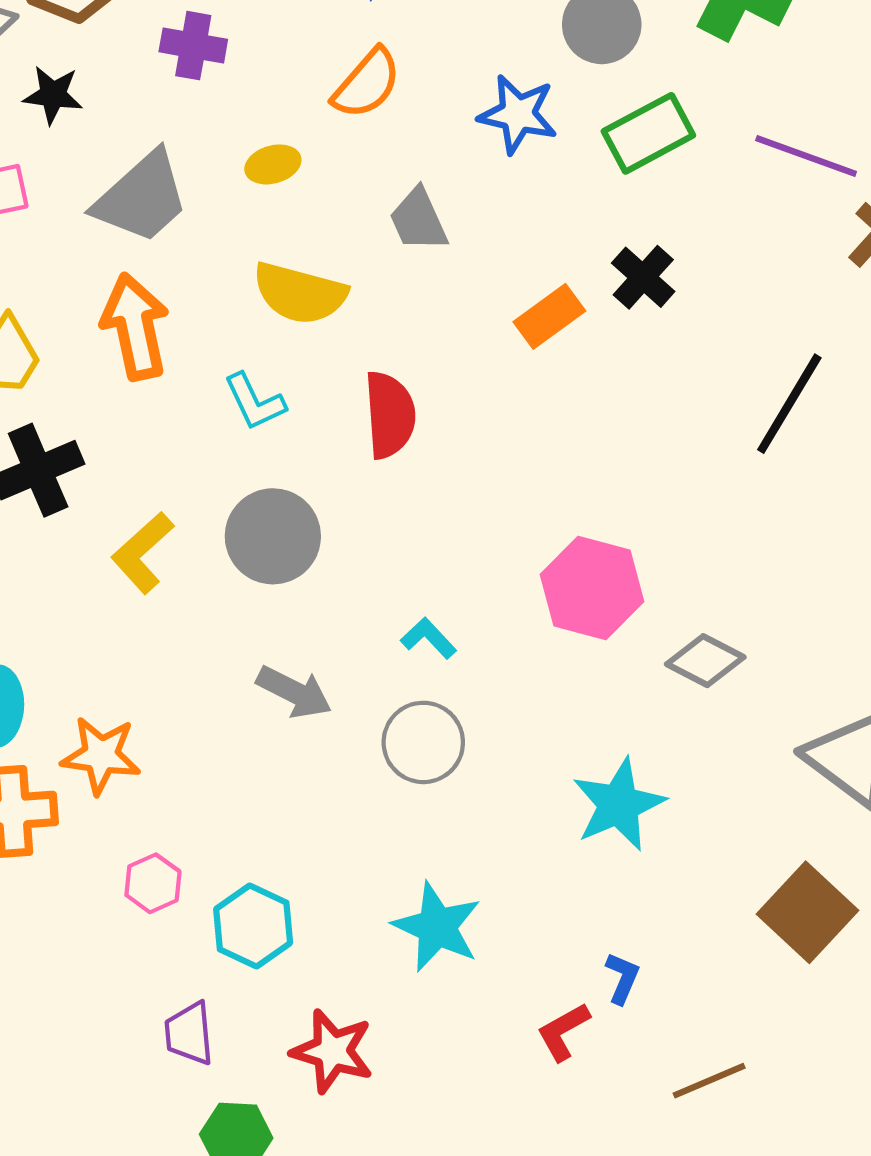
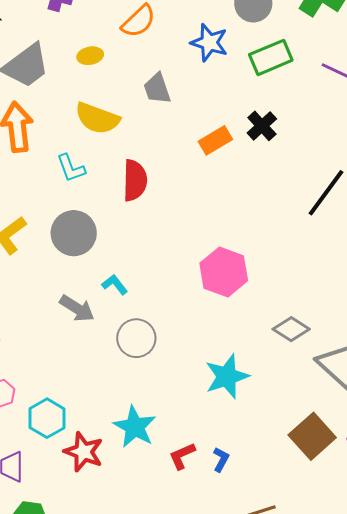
cyan L-shape: (429, 638) -> (115, 285), moved
gray diamond: (705, 661) -> (291, 329), moved
red L-shape: (563, 1032) -> (182, 456), moved
red star: (332, 1051) -> (84, 452), moved

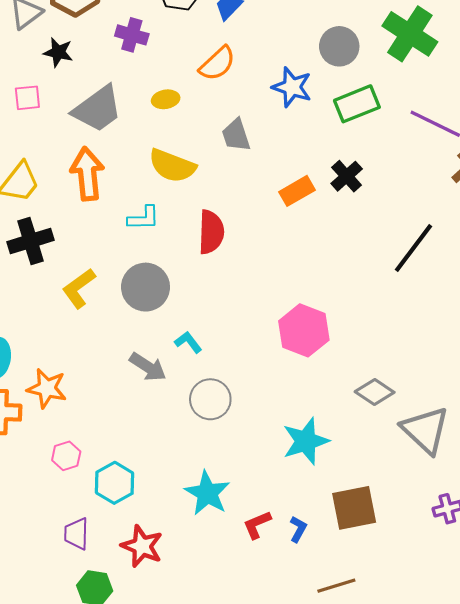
cyan L-shape: (71, 168) -> (144, 218), turned -72
brown square: (312, 436) -> (354, 508), moved, turned 30
red star: (84, 452) -> (142, 546), moved

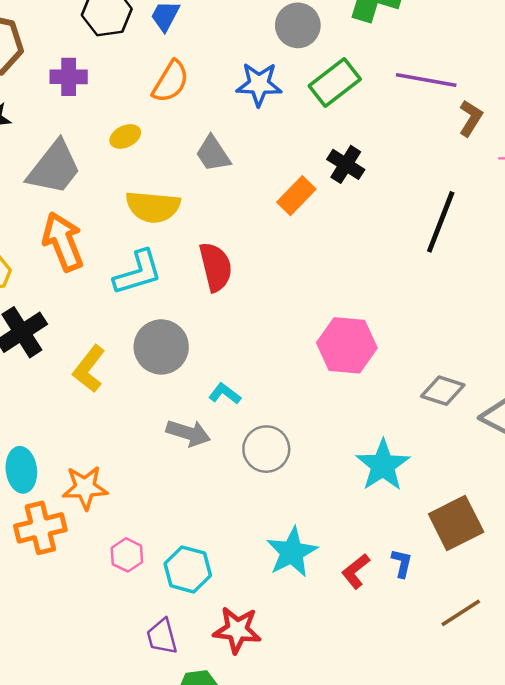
cyan L-shape: (144, 218) -> (138, 273), size x1.4
cyan star: (207, 493) -> (292, 552), turned 30

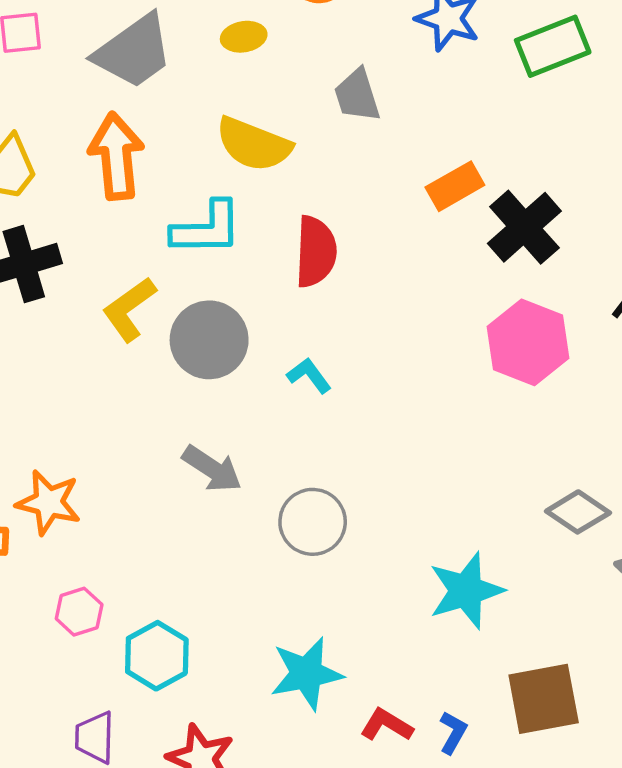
black cross: (346, 164) -> (524, 227), moved, size x1.4
pink hexagon: (347, 345) -> (528, 342), moved
yellow L-shape: (89, 369) -> (129, 309), moved
cyan L-shape: (225, 394) -> (309, 376), moved
red L-shape: (356, 571) -> (387, 725), turned 54

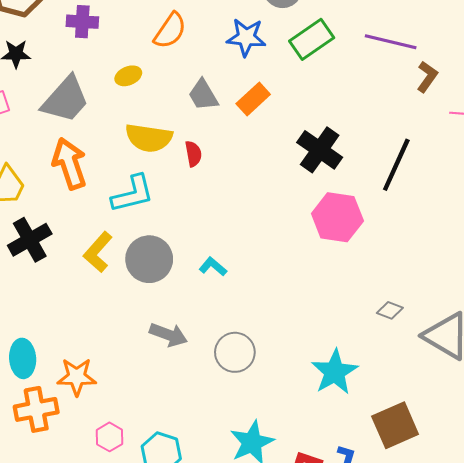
orange rectangle: (455, 186) -> (253, 99), moved
red semicircle: (316, 252) -> (193, 154), moved, size x0.6
gray diamond: (578, 512) -> (390, 310), size x0.7

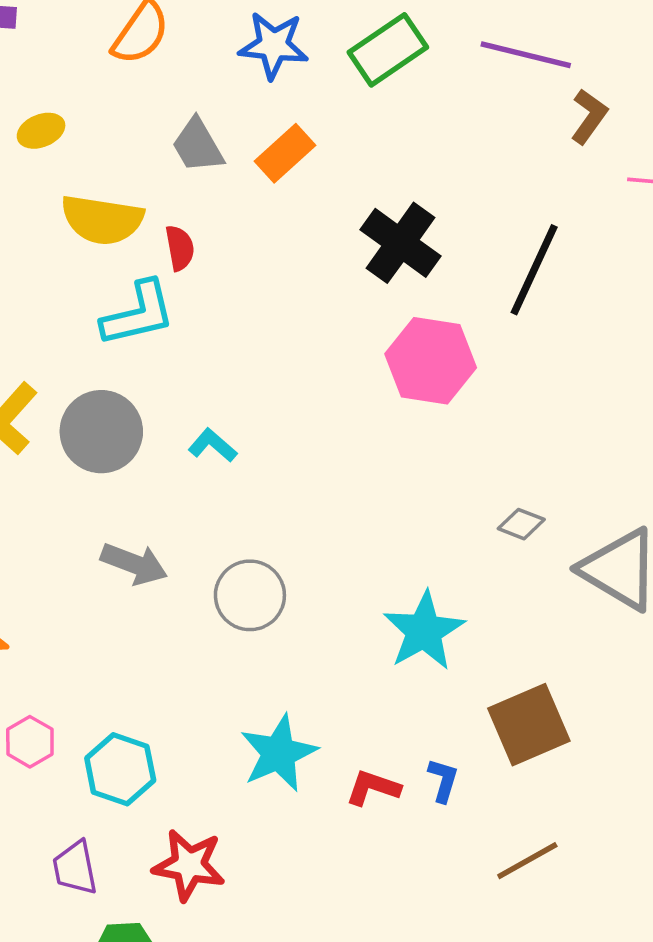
yellow ellipse: (128, 76) -> (41, 131), moved
cyan L-shape: (133, 194) -> (138, 314), moved

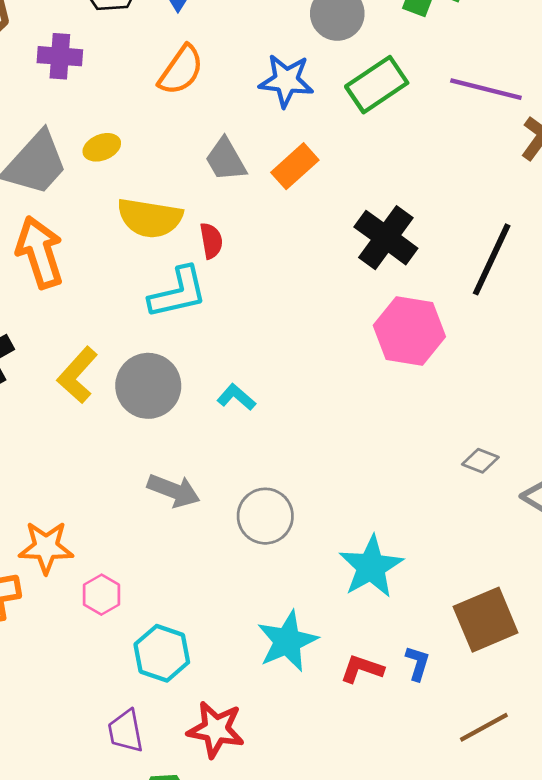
cyan star: (424, 631) -> (371, 567), moved
pink hexagon: (30, 742) -> (101, 595), moved

